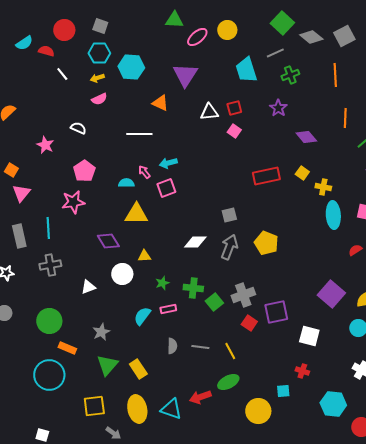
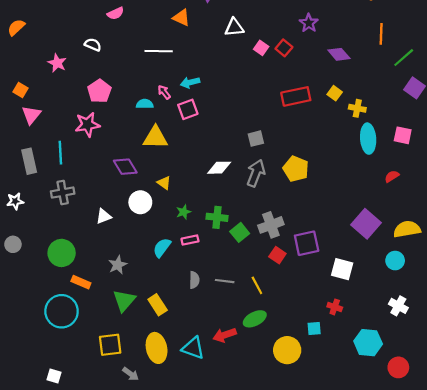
red square: (234, 108) -> (284, 48), moved, turned -35
yellow triangle: (144, 256) -> (164, 183), turned 40

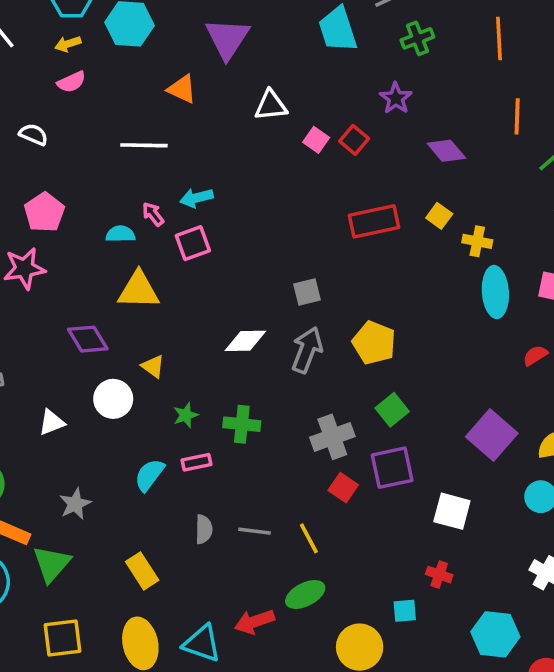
green square: (240, 232) -> (392, 410), moved
green triangle: (124, 300) -> (52, 564), moved

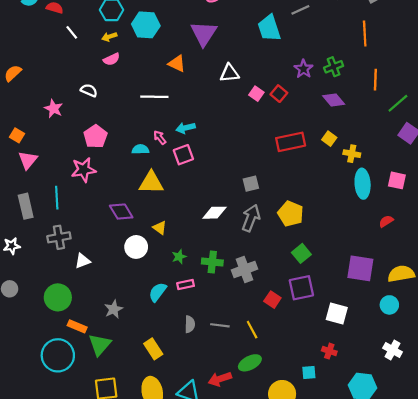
green cross: (417, 38) -> (334, 67), moved
white triangle: (52, 422) -> (83, 261), moved
purple square: (492, 435) -> (360, 268), turned -32
gray cross: (332, 437) -> (245, 270), moved

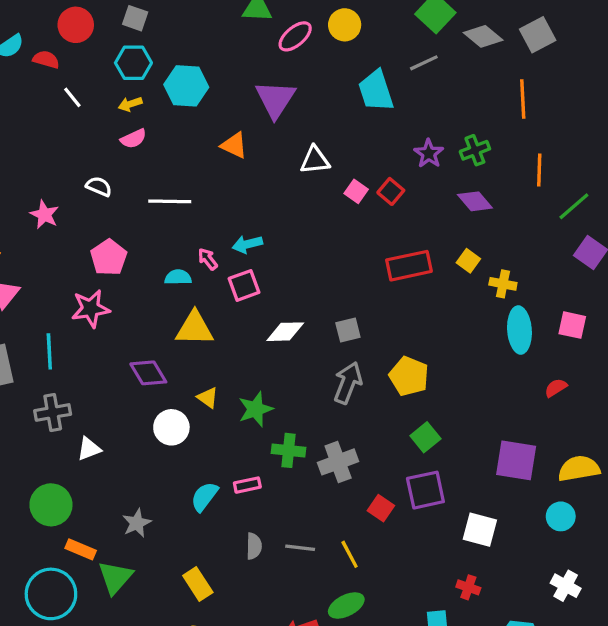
white line: (154, 97) -> (170, 201), moved
white diamond: (214, 213) -> (285, 332), moved
green star: (179, 257) -> (256, 409), moved, size x1.5

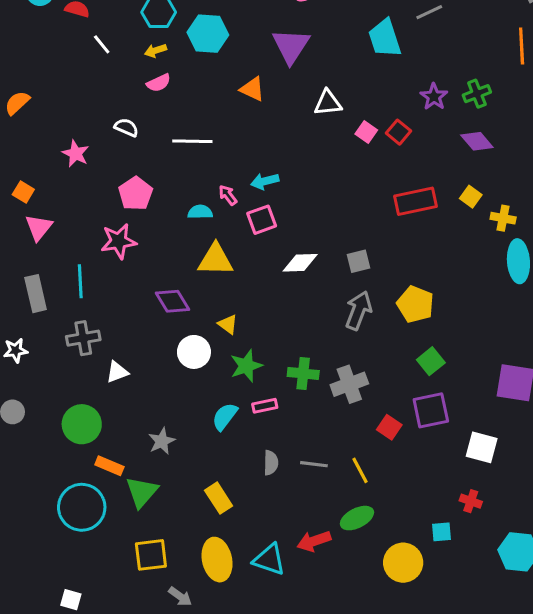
green star: (256, 409) -> (246, 366), moved

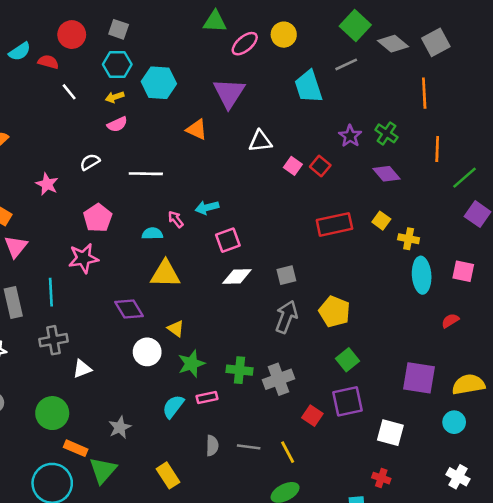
green cross: (477, 94) -> (386, 133), turned -35
white semicircle: (126, 127) -> (90, 162), turned -54
pink square: (262, 220) -> (228, 240), moved

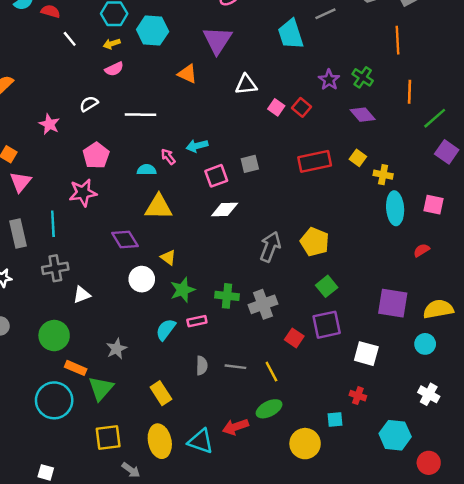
gray square: (286, 275) -> (250, 164), moved

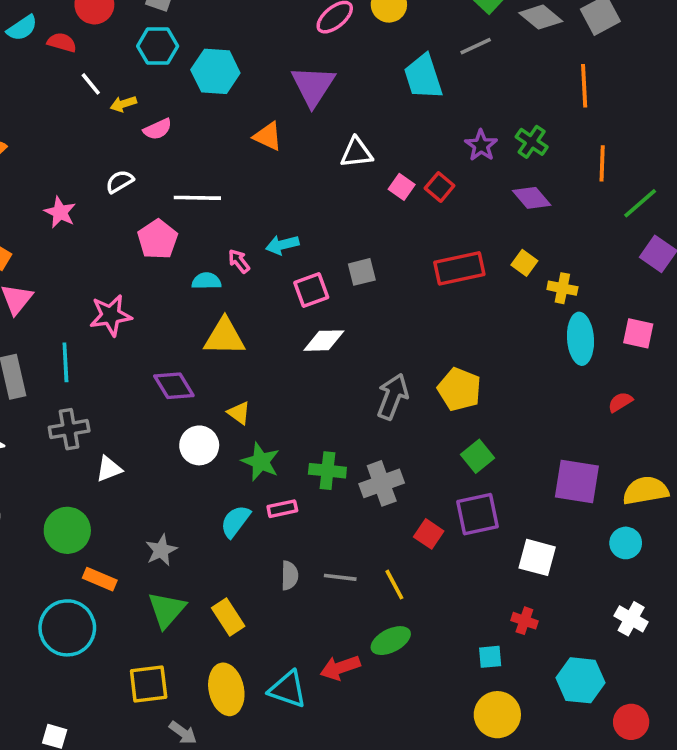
yellow arrow: (112, 44) -> (123, 104), moved
pink pentagon: (96, 155) -> (158, 239), moved
green star: (183, 290) -> (261, 462), turned -30
green triangle: (101, 388) -> (167, 610), moved
yellow circle: (305, 444) -> (497, 715), moved

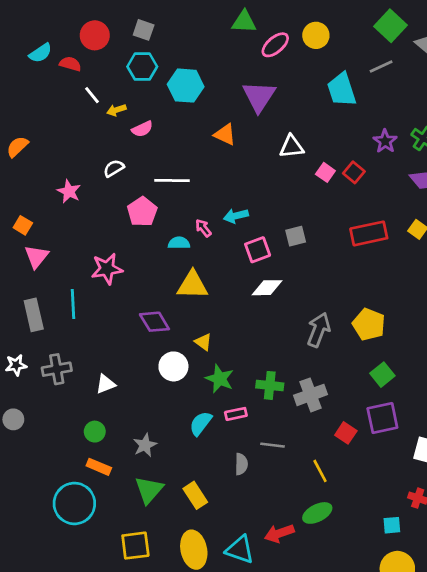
gray cross: (69, 429) -> (57, 369), moved
green circle: (67, 530) -> (95, 432), moved, size x0.6
gray line: (340, 577) -> (272, 445), moved

